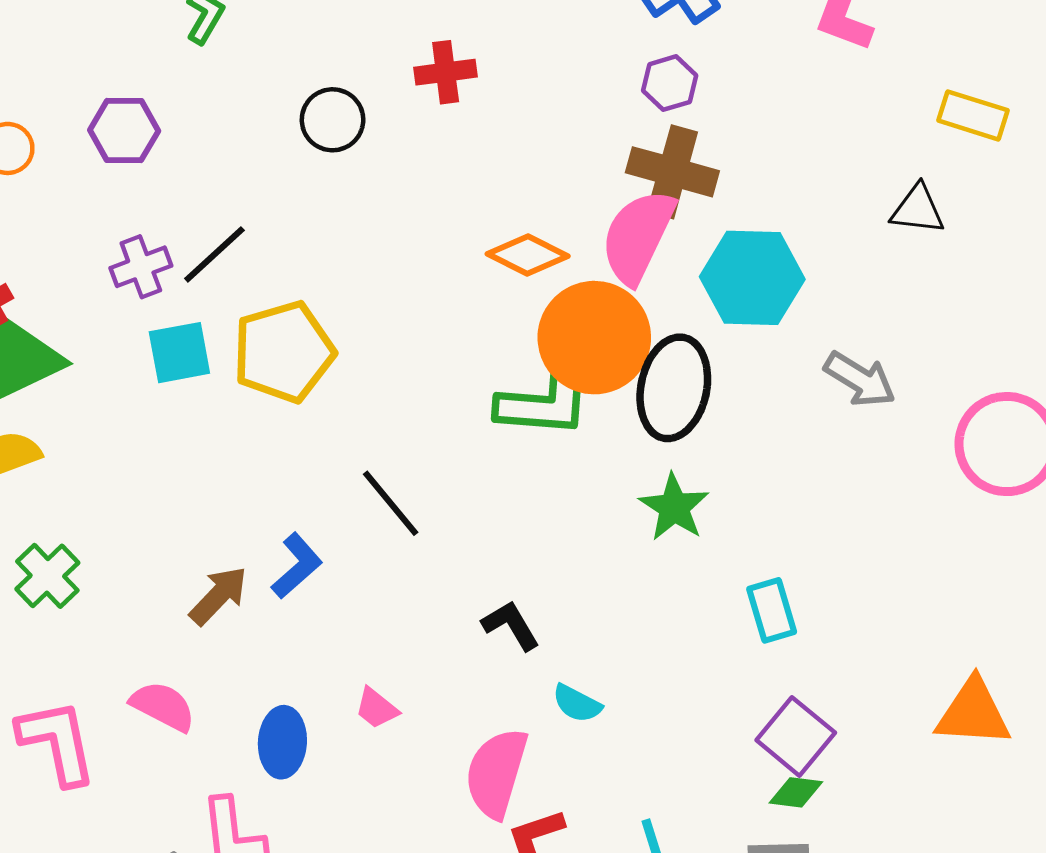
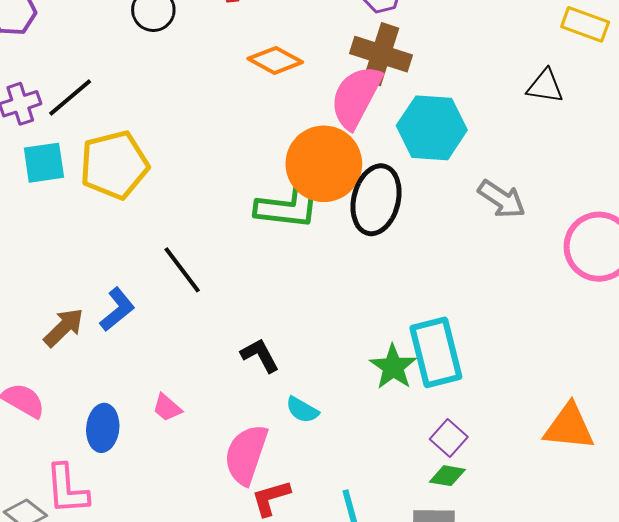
orange diamond: (528, 255) -> (275, 60), moved
green star: (674, 507) -> (393, 367), moved
cyan rectangle: (772, 610) -> (436, 352), size x1.6
purple square: (796, 736) -> (449, 438), size x0.7

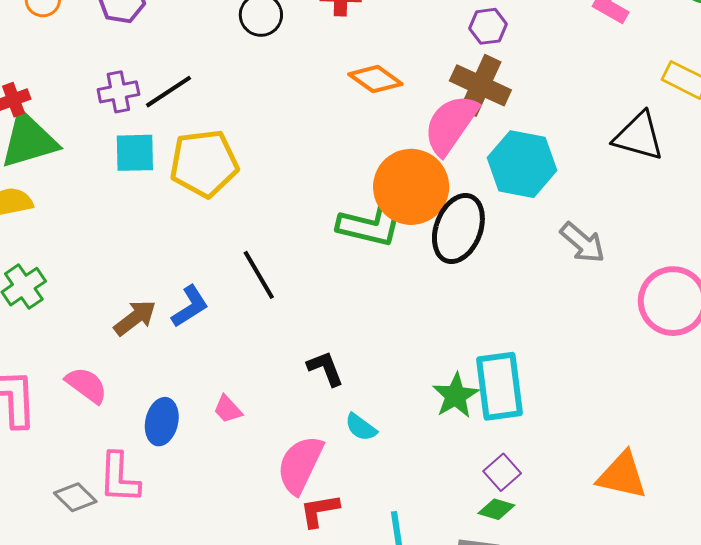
black triangle: (545, 86) -> (639, 136), size x1.4

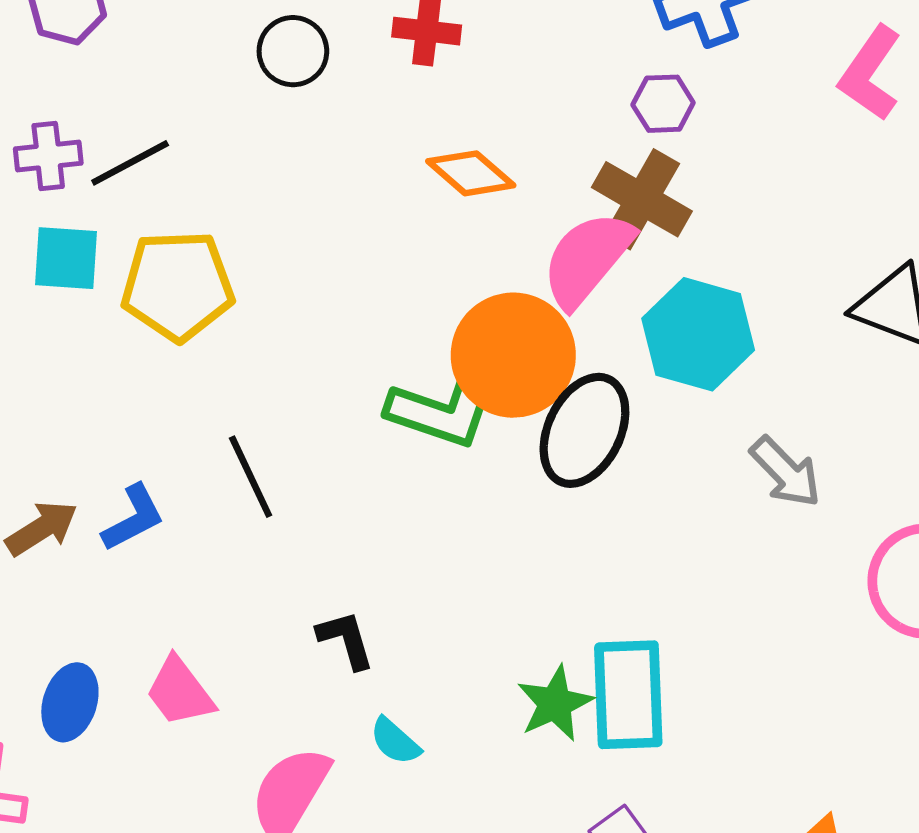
pink trapezoid: (228, 409) -> (180, 692), size x1.5

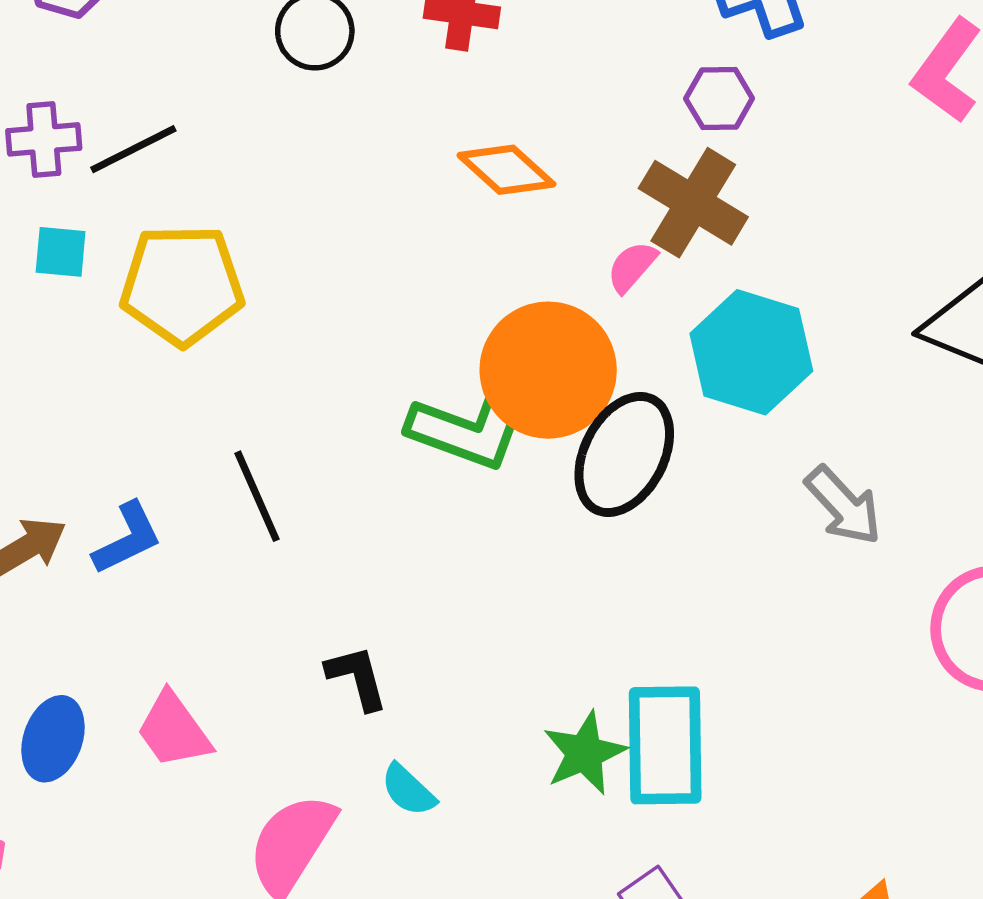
cyan square: (66, 258) -> (61, 252), size x0.7
pink semicircle: (587, 259) -> (632, 267), size x0.5

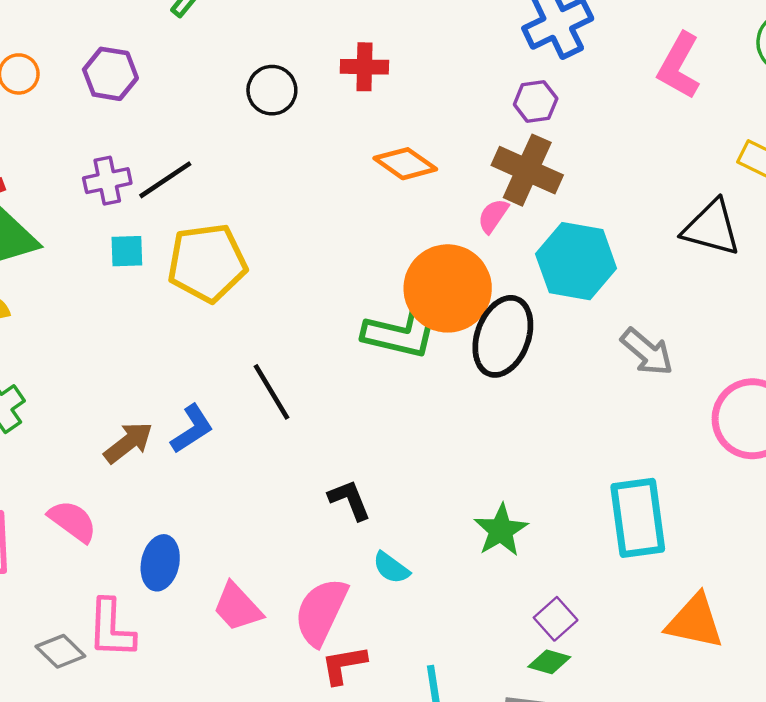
pink trapezoid: (174, 730) -> (237, 607), moved
cyan rectangle: (665, 745) -> (638, 518), moved

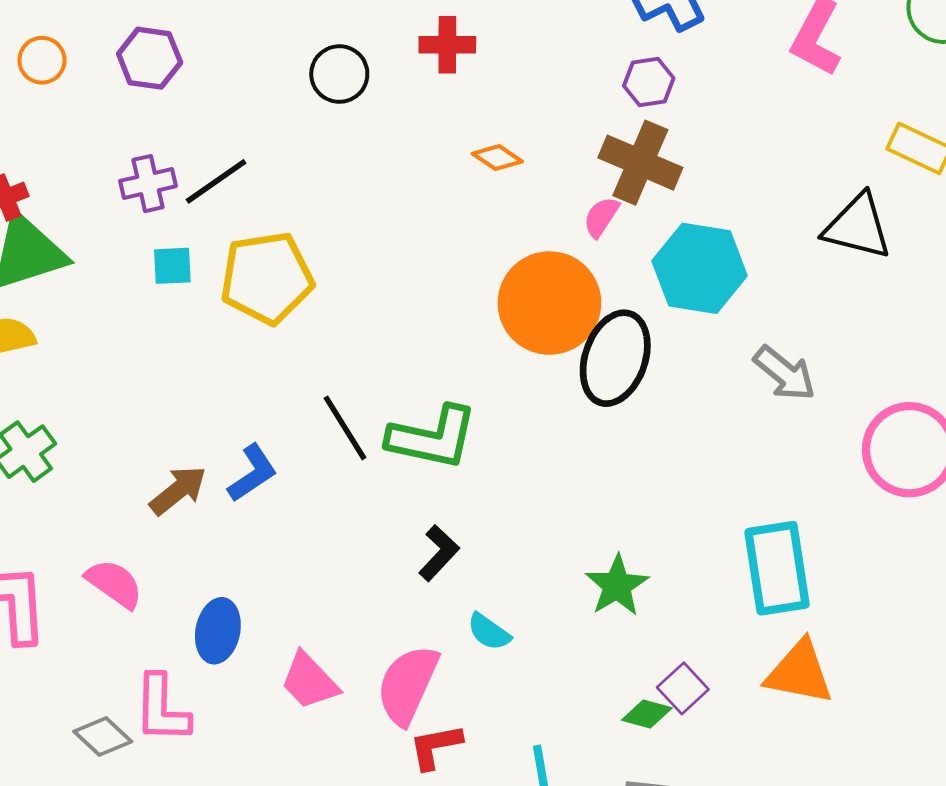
orange diamond: (405, 164) -> (497, 158), size x0.7
green L-shape: (402, 332) -> (432, 437), moved
black L-shape: (350, 500) -> (439, 553), turned 66
orange triangle: (695, 622) -> (799, 672), moved
green diamond: (549, 662) -> (647, 714), moved

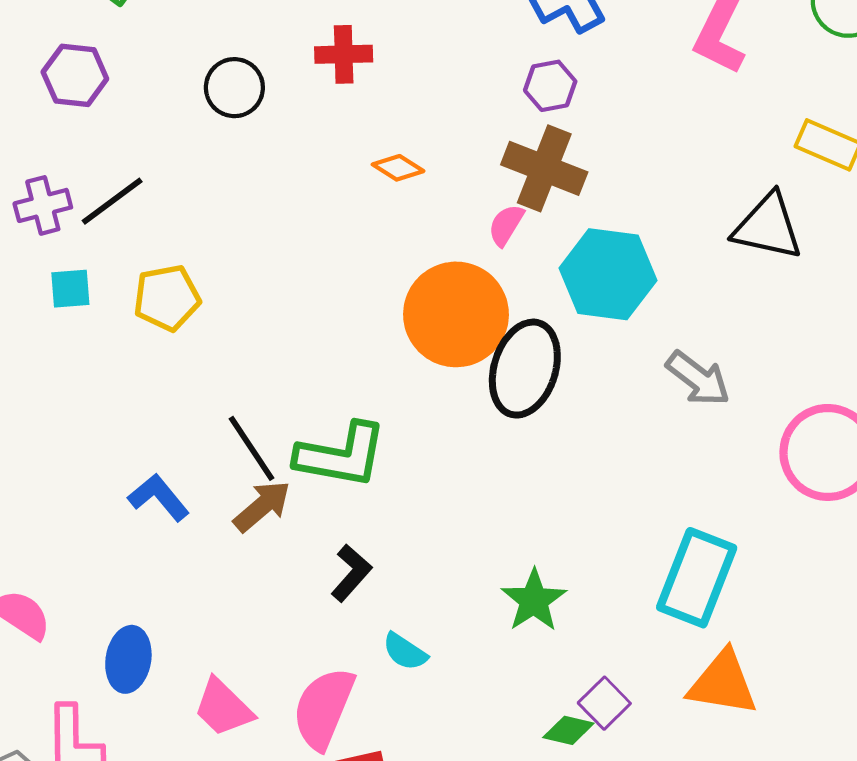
purple hexagon: (150, 58) -> (75, 75), moved
yellow pentagon: (267, 278) -> (167, 298), size x0.7
blue L-shape: (252, 473) -> (159, 497), turned -94
brown arrow: (178, 490) -> (262, 506), moved
cyan rectangle: (777, 568) -> (697, 578), turned 32

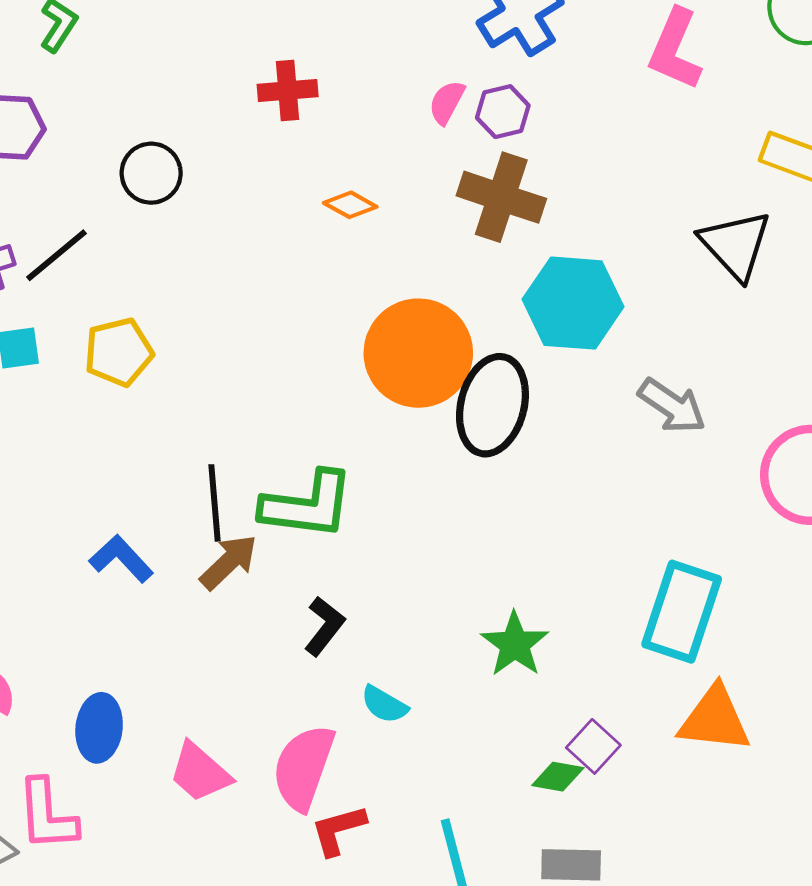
black circle: (234, 88) -> (151, 173), moved
pink semicircle: (506, 225) -> (447, 102), moved
black triangle: (768, 227) -> (736, 245), turned 38
black line: (252, 448) -> (214, 503), turned 32

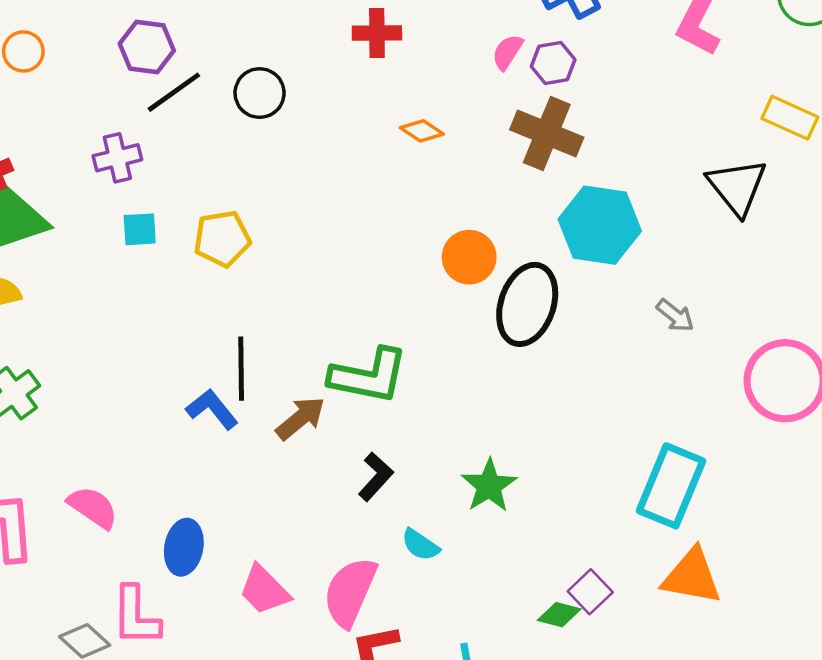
black line: (57, 255) -> (174, 92), moved
orange circle: (418, 353) -> (469, 257), size x0.6
gray arrow: (672, 406) -> (675, 316), size x0.7
black line: (214, 503) -> (241, 369), moved
green star: (515, 644) -> (489, 486), moved

